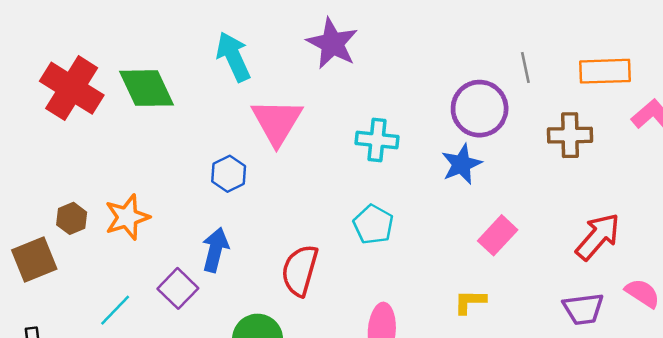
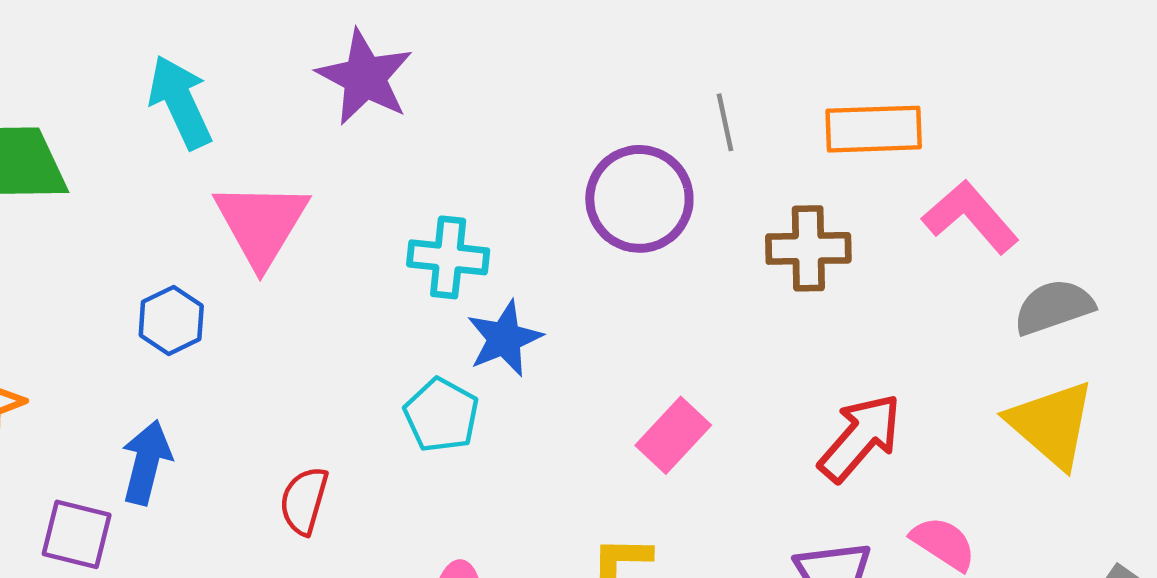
blue star: (461, 164) -> (504, 338), moved
red semicircle: (300, 270) -> (304, 501), size x0.7
purple square: (178, 288) -> (77, 534), turned -30

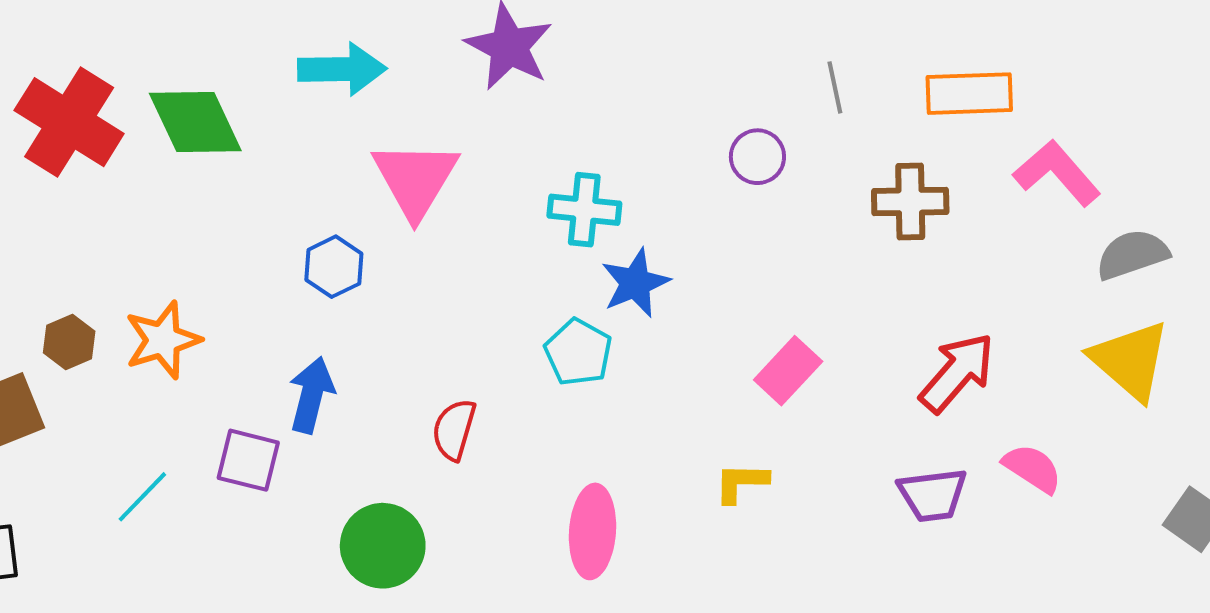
cyan arrow: (180, 102) -> (342, 69), turned 114
purple circle: (639, 199) -> (757, 157), size x0.6

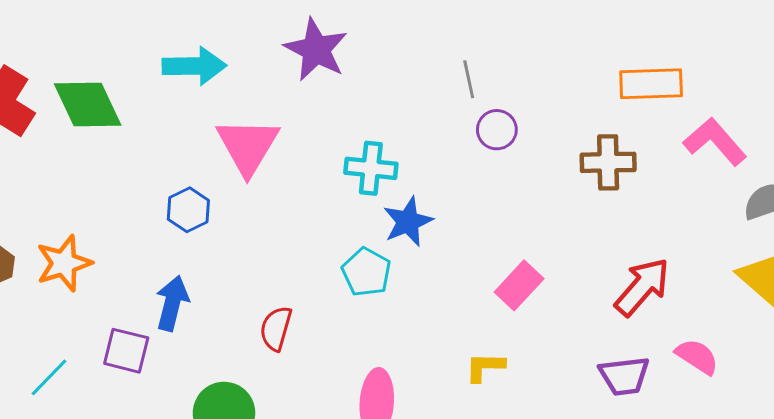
gray line: (835, 87) -> (469, 79), moved

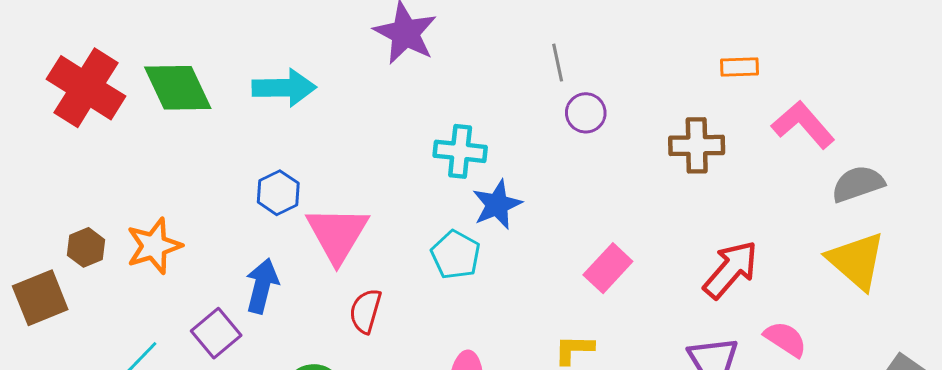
cyan arrow: (194, 66) -> (284, 88), moved
orange rectangle: (651, 84) -> (740, 67), size x0.6
pink triangle: (248, 146) -> (337, 234), moved
purple square: (126, 351) -> (216, 333), turned 36

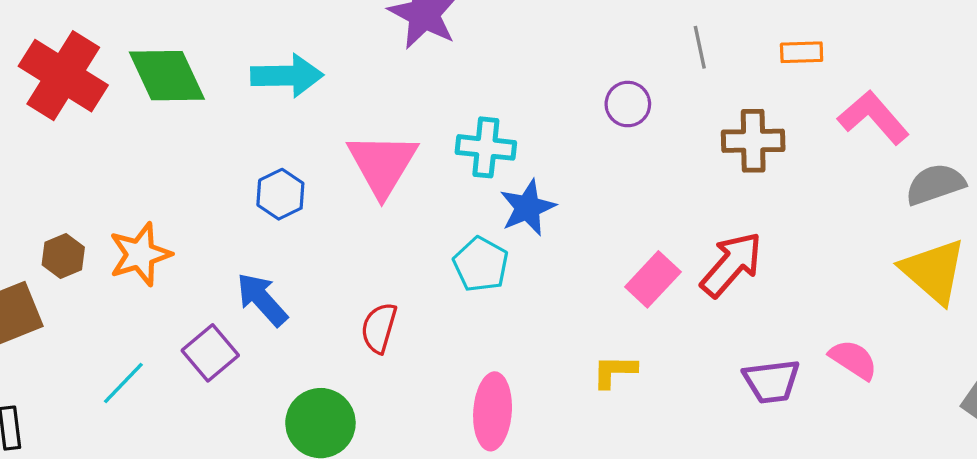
gray line: (558, 63) -> (700, 47), moved
pink triangle: (337, 234) -> (382, 164), moved
red arrow: (731, 270) -> (731, 264), moved
blue arrow: (262, 286) -> (262, 299), turned -56

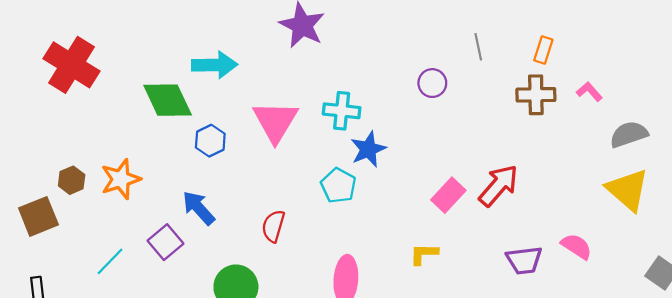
orange rectangle: (802, 52) -> (543, 50), turned -70
green diamond: (167, 76) -> (168, 100), moved
pink L-shape: (873, 117) -> (589, 92), size x0.6
brown cross: (753, 141) -> (536, 95), moved

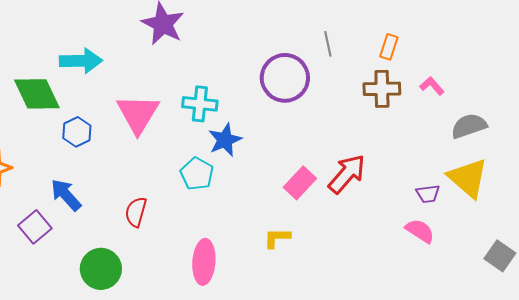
purple circle: (432, 83) -> (285, 78), size x1.8
purple trapezoid: (524, 260) -> (428, 194), moved, size x0.7

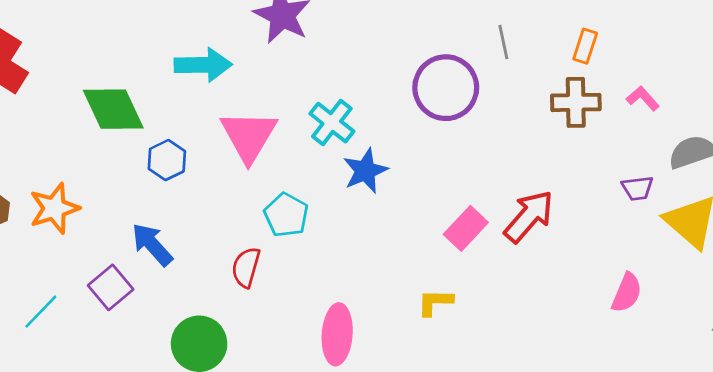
cyan arrow: (81, 61) -> (203, 65), moved
cyan cross: (200, 104) -> (332, 123), turned 32
cyan pentagon: (197, 174) -> (286, 215), moved
purple trapezoid: (428, 194) -> (637, 188), moved
pink semicircle: (420, 231) -> (627, 293), turned 80

